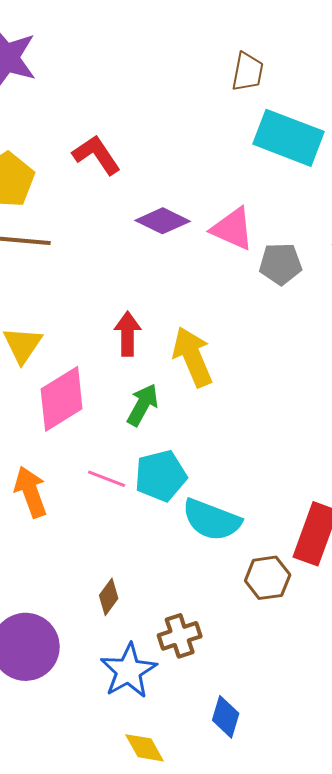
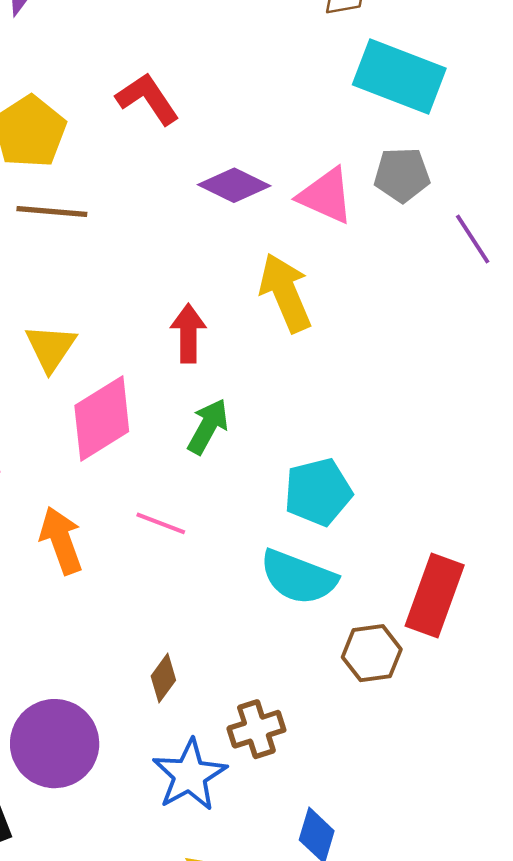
gray pentagon: (281, 264) -> (402, 175), moved
yellow arrow: (193, 357) -> (285, 293), moved
cyan pentagon: (161, 476) -> (318, 492), moved

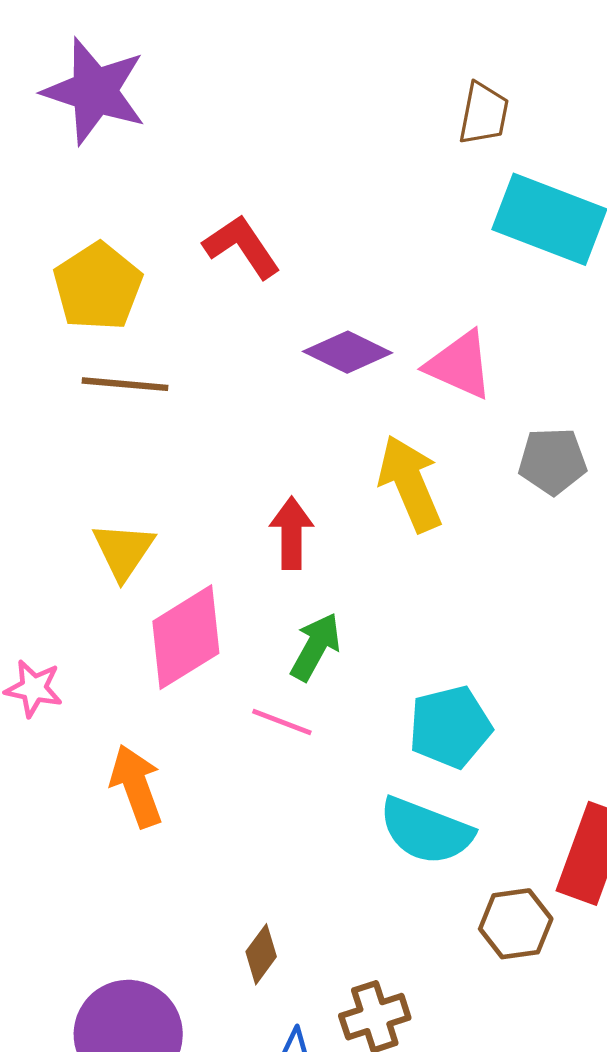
gray pentagon: (402, 175) -> (553, 461), moved
pink line: (161, 523) -> (282, 722), moved

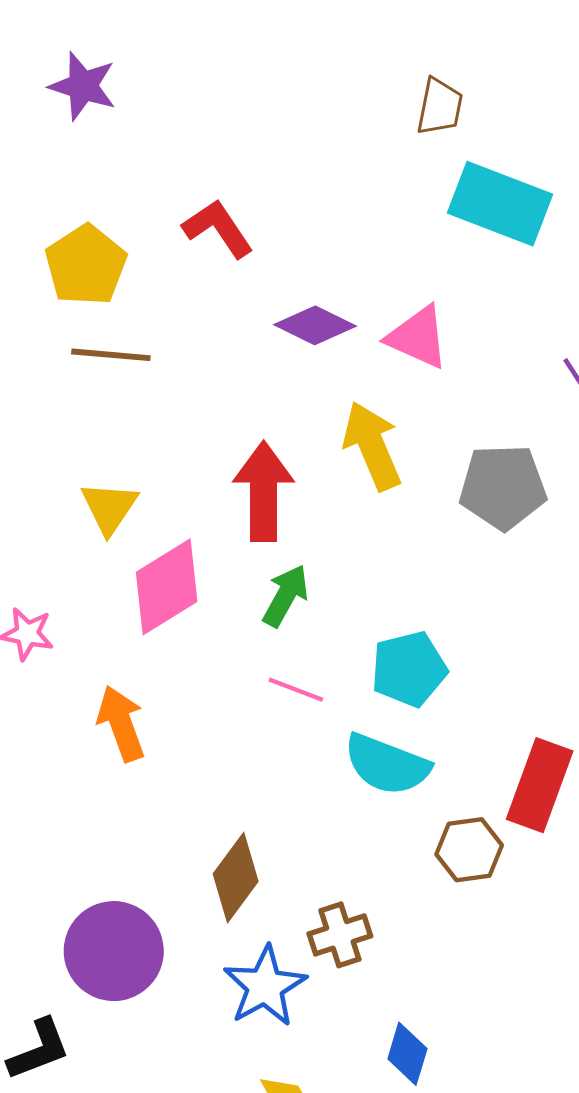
purple star: (95, 91) -> (83, 86), size x0.7
gray pentagon: (553, 461) -> (503, 487), moved, size x1.4
red arrow: (292, 533) -> (264, 491), size x1.5
pink line: (282, 722) -> (296, 690), moved
brown diamond: (261, 954) -> (236, 878), size x1.6

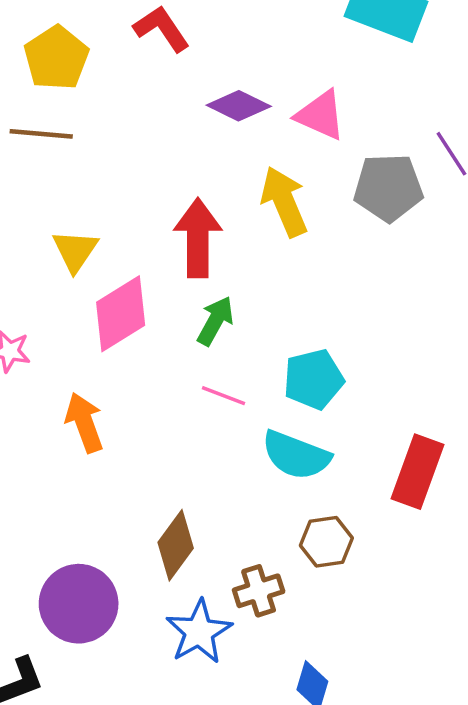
brown line: (111, 355) -> (41, 134), moved
gray pentagon: (503, 487) -> (388, 188), moved
brown hexagon: (469, 850) -> (326, 542), moved

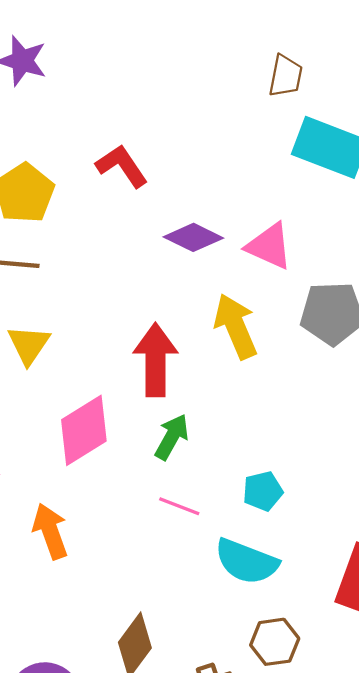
yellow triangle: (75, 251) -> (29, 345), moved
cyan pentagon: (314, 379) -> (263, 491), size x0.7

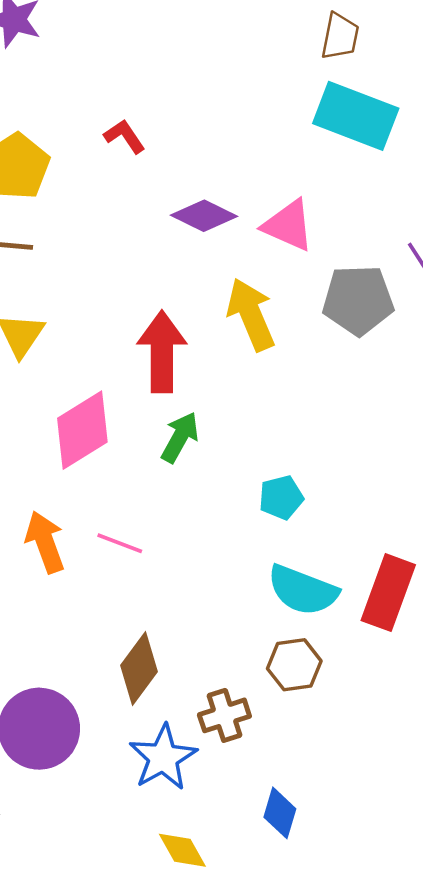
brown trapezoid: (286, 76) -> (340, 36), moved
red L-shape: (122, 166) -> (125, 136), size x0.7
pink line: (179, 506) -> (120, 543), moved
cyan semicircle: (247, 562) -> (303, 590), moved

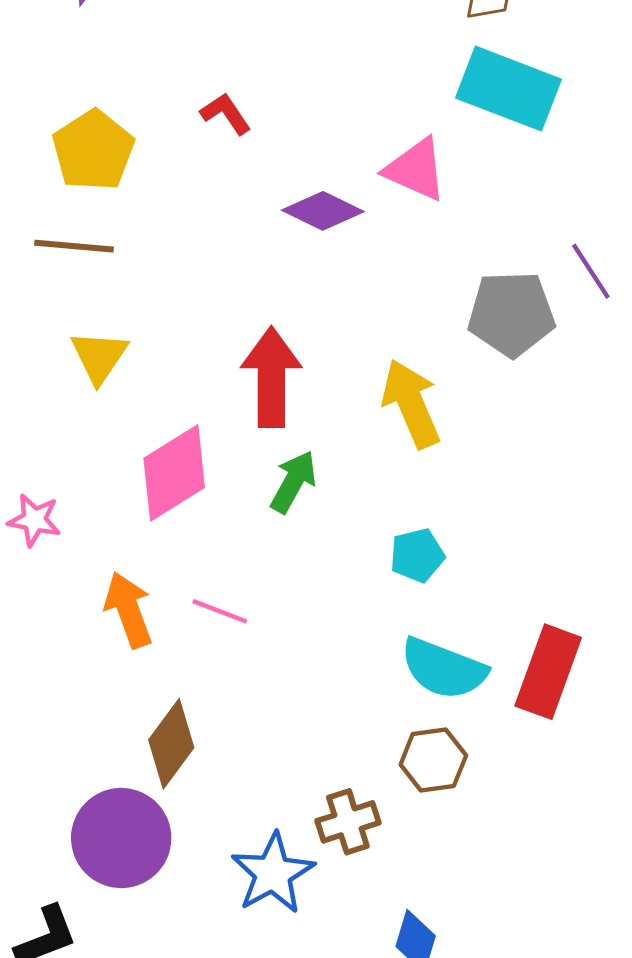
pink triangle: (288, 225) -> (416, 170), moved
yellow arrow: (251, 314) -> (411, 404), moved
brown diamond: (139, 668) -> (171, 744), moved

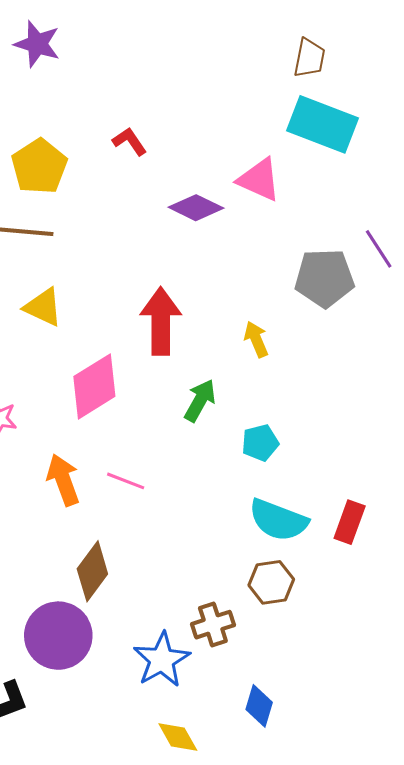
yellow triangle: (99, 357) -> (43, 307), turned -39
yellow arrow: (411, 404) -> (256, 339), size x0.6
green arrow: (293, 482) -> (200, 401), moved
red rectangle: (548, 672) -> (350, 522), size x0.7

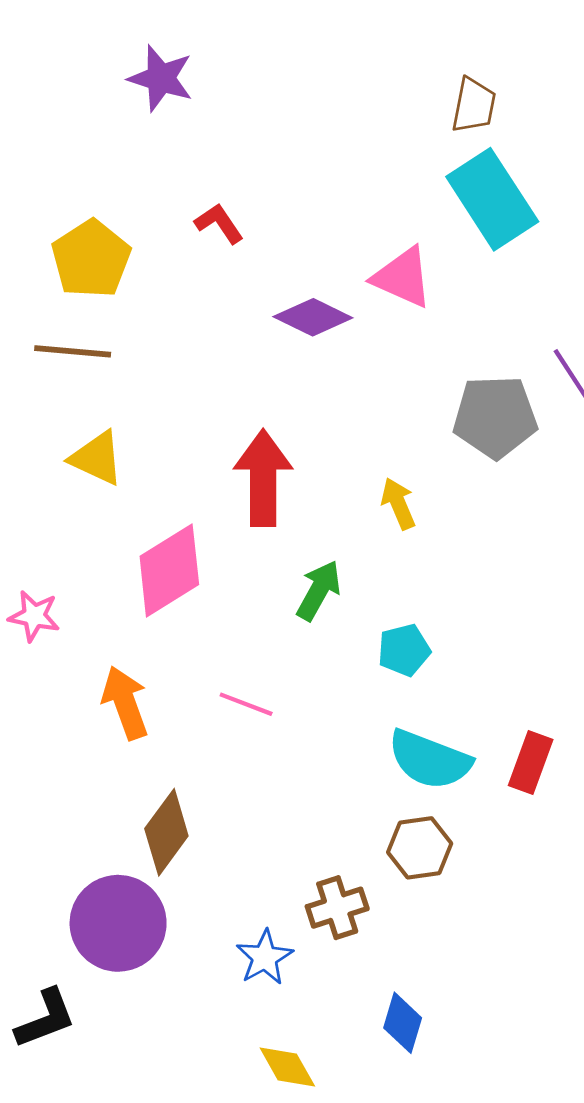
purple star: (37, 44) -> (161, 78), moved
cyan rectangle: (322, 124) -> (492, 199), turned 36
pink line: (126, 481) -> (246, 704), moved
blue star: (162, 660) -> (265, 957), size x0.7

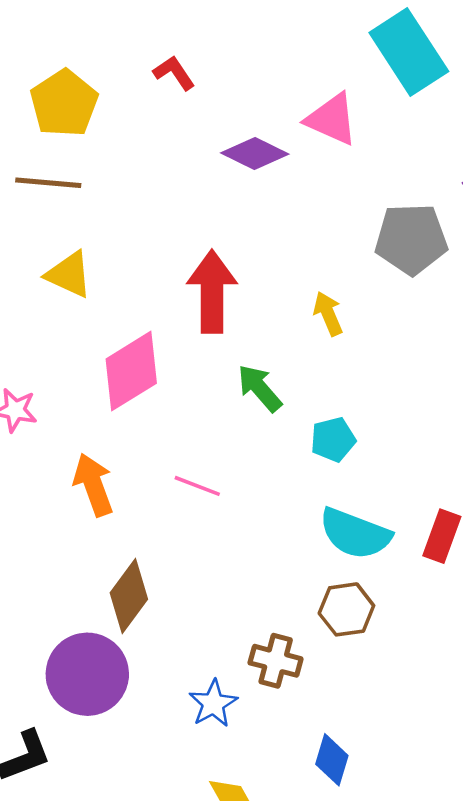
green arrow: (319, 590) -> (260, 388), turned -70
brown cross: (337, 908) -> (276, 661), turned 33

